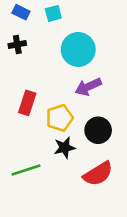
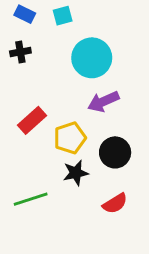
red rectangle: (27, 103) -> (32, 120), turned 30
red semicircle: (98, 174) -> (115, 203), size x0.7

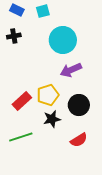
red rectangle: (32, 120) -> (22, 101), moved

